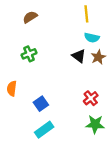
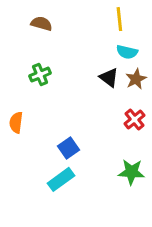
brown semicircle: (30, 17) -> (42, 24), turned 48
red cross: (91, 98) -> (134, 119), moved
blue square: (41, 104) -> (69, 148), moved

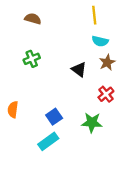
black triangle: (109, 78) -> (79, 69), moved
orange semicircle: (16, 122) -> (13, 110), moved
green star: (131, 172) -> (92, 123), moved

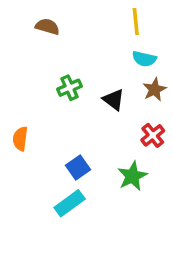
green cross: (32, 59) -> (70, 88), moved
orange semicircle: (13, 110) -> (20, 139), moved
green star: (92, 123) -> (132, 176), turned -30

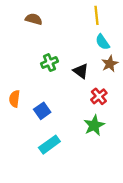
cyan semicircle: (144, 59) -> (103, 42), turned 42
red cross: (153, 135) -> (99, 96), moved
blue square: (78, 168) -> (42, 111), moved

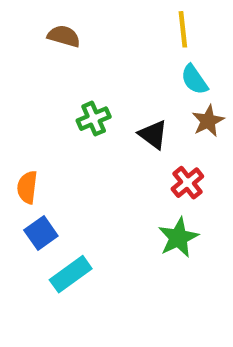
blue square: (42, 111) -> (41, 233), moved
cyan rectangle: (49, 145) -> (71, 274), moved

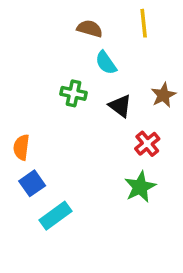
brown semicircle: (64, 36) -> (90, 29), moved
cyan semicircle: (194, 80) -> (106, 63), moved
green cross: (94, 119) -> (74, 93), turned 35

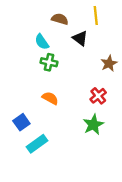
cyan semicircle: (106, 63) -> (42, 42), moved
black triangle: (120, 106) -> (80, 38), moved
orange semicircle: (21, 147) -> (50, 98), moved, turned 112

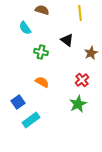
brown semicircle: (60, 19) -> (42, 10), moved
black triangle: (80, 38) -> (67, 40), moved
cyan semicircle: (42, 42) -> (25, 28), moved

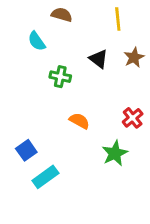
brown star: (91, 53) -> (134, 57), moved
red cross: (82, 80) -> (133, 118), moved
orange semicircle: (42, 82) -> (79, 121), moved

